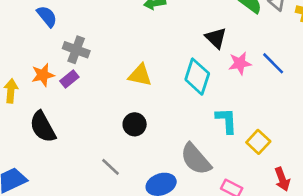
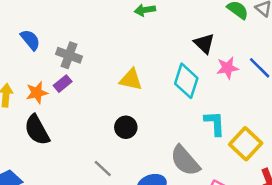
blue semicircle: (47, 16) -> (30, 40), moved
orange star: (43, 75) -> (37, 93), moved
yellow square: (258, 142) -> (246, 144), size x1.4

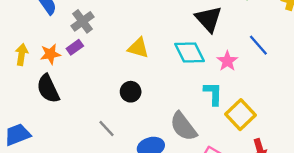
black triangle: (204, 43) -> (209, 19), size x1.4
gray cross: (69, 55) -> (82, 21), turned 30
pink star: (227, 68) -> (227, 61), moved, turned -30
cyan diamond: (186, 81) -> (190, 52), turned -48

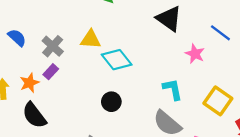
yellow triangle: (138, 48) -> (91, 39), moved
cyan diamond: (190, 52) -> (117, 60), moved
cyan L-shape: (213, 94) -> (173, 89), moved

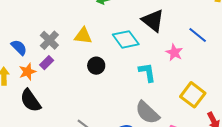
blue semicircle: (17, 38) -> (19, 47), moved
cyan diamond: (117, 60) -> (126, 39), moved
cyan L-shape: (173, 89) -> (147, 72), moved
black circle: (111, 102) -> (96, 66), moved

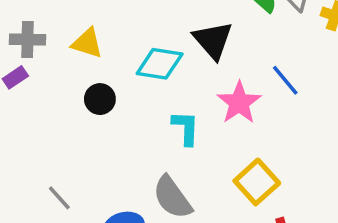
cyan diamond: (126, 39) -> (160, 64), turned -56
gray cross: (49, 40) -> (27, 40), turned 36
pink star: (174, 52) -> (239, 103), size x1.4

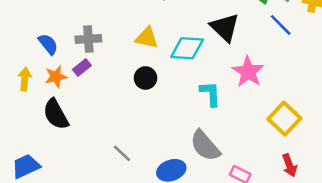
yellow triangle: (87, 43) -> (147, 38), moved
blue line: (285, 80) -> (281, 25), moved
yellow square: (257, 182) -> (284, 119), moved

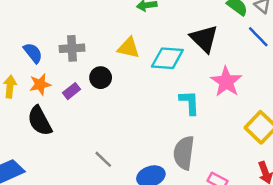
purple rectangle: (82, 68) -> (71, 91), moved
black circle: (145, 78) -> (101, 78), moved
gray semicircle: (205, 146) -> (184, 153), turned 48

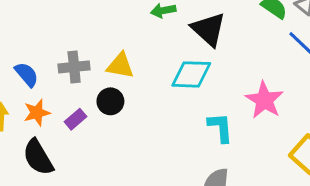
black triangle: (204, 39) -> (208, 29), moved
yellow triangle: (129, 48) -> (120, 66), moved

